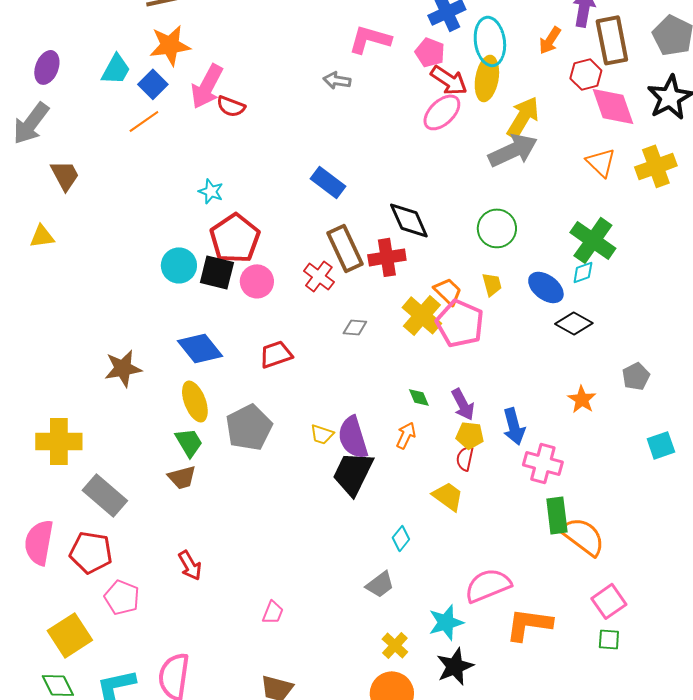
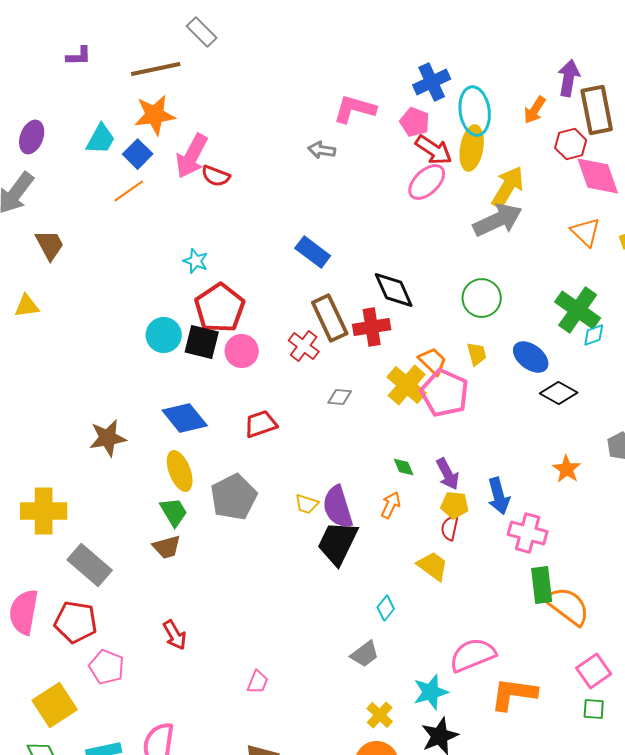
cyan diamond: (583, 272) -> (594, 335), moved

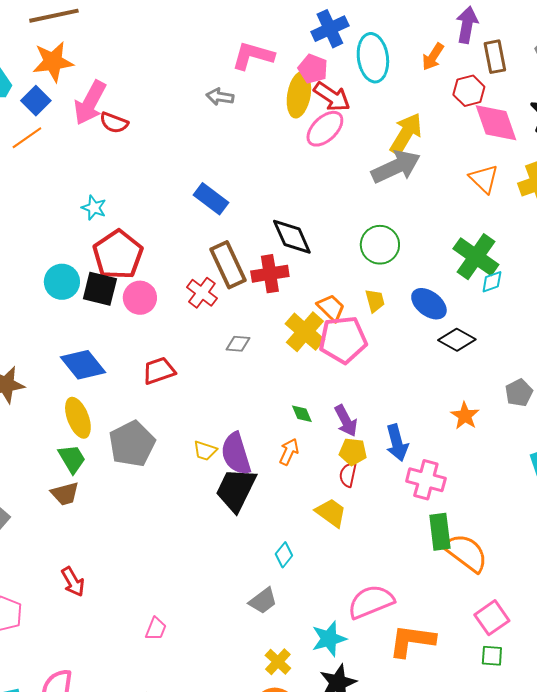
brown rectangle: (597, 110) -> (495, 57), size x0.7
yellow ellipse: (472, 148) -> (299, 95), moved
pink pentagon: (445, 393) -> (343, 340), turned -30

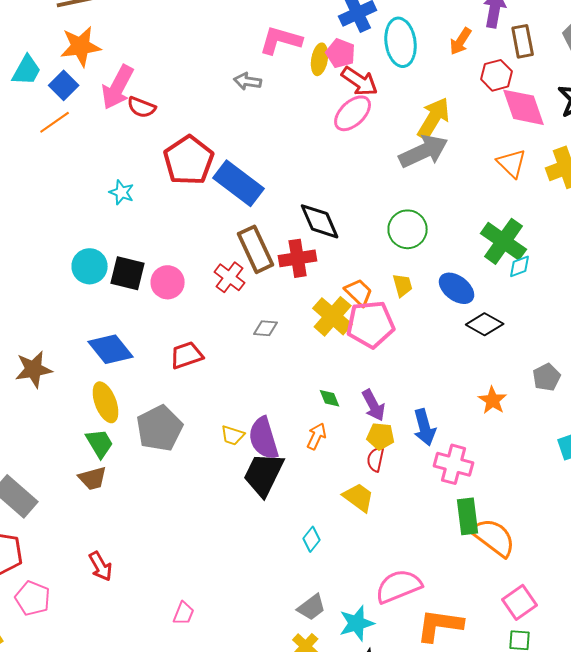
yellow ellipse: (299, 95) -> (320, 59), moved, size x0.7
blue rectangle: (211, 199) -> (239, 183), size x1.4
red pentagon: (118, 255) -> (189, 160), moved
gray trapezoid: (263, 601) -> (312, 607), moved

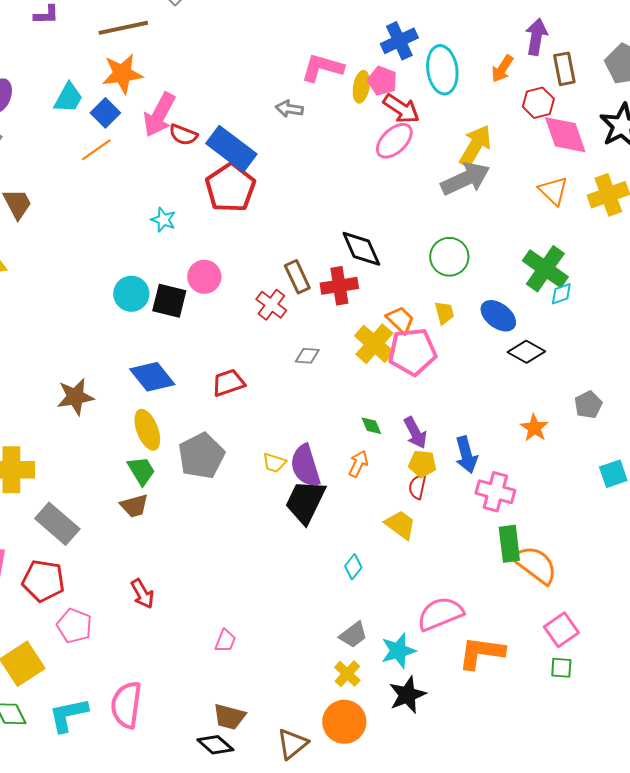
blue rectangle: (239, 183) -> (231, 149), moved
brown rectangle: (256, 249) -> (297, 277), size x0.7
pink circle: (168, 282) -> (204, 277), moved

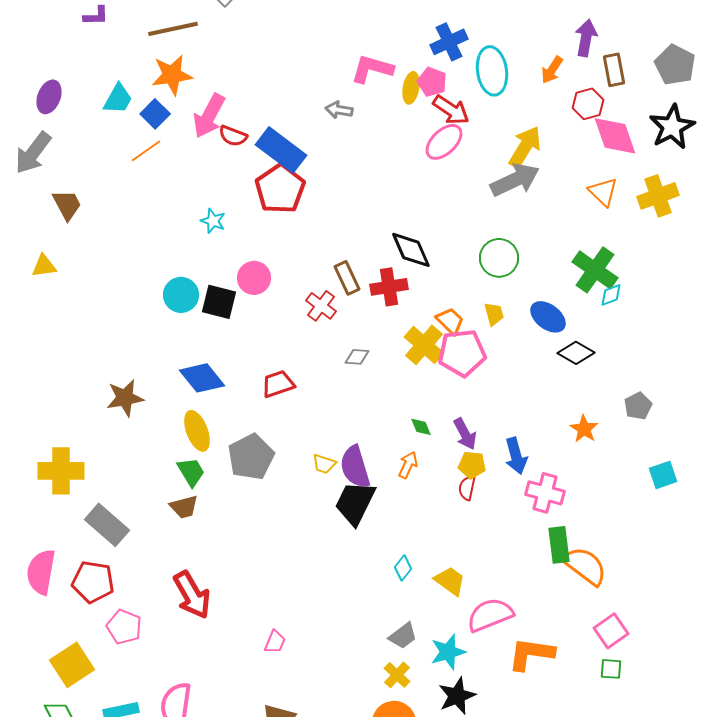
yellow trapezoid: (400, 525) -> (450, 581), moved
red arrow: (142, 594) -> (192, 595), size x1.6

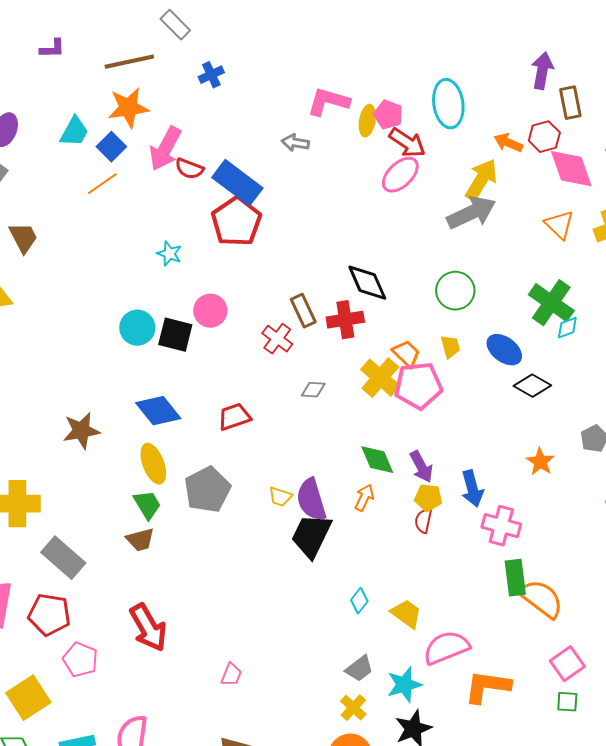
blue cross: (449, 42) -> (211, 75), moved, size x0.7
orange arrow: (552, 70) -> (508, 143), moved, turned 80
green diamond: (421, 427) -> (377, 460), size x1.6

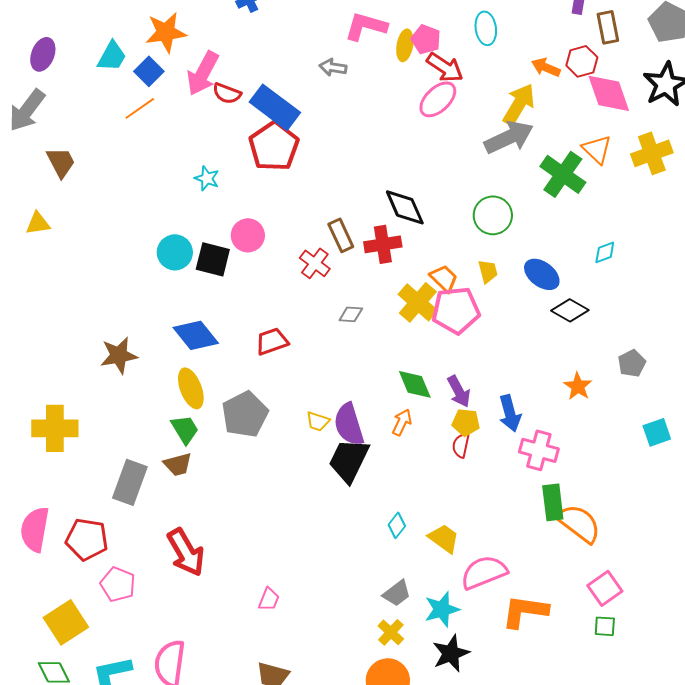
cyan ellipse: (448, 104) -> (486, 28), size x0.7
green cross: (551, 303) -> (563, 174), moved
gray rectangle: (63, 558) -> (130, 482), moved, turned 69

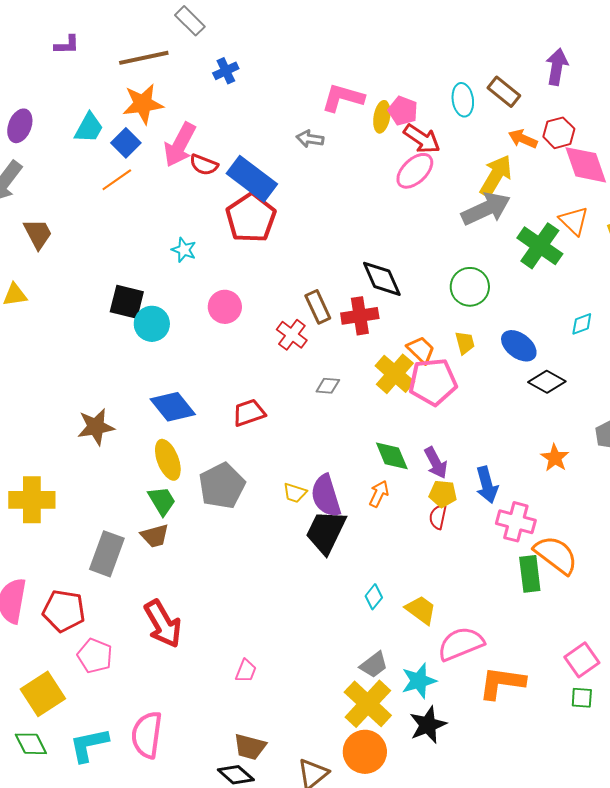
brown rectangle: (608, 27) -> (504, 92), moved, turned -40
black square: (213, 259) -> (127, 302), moved
orange semicircle: (579, 523) -> (556, 555), moved
yellow cross: (391, 632) -> (368, 704), size x1.8

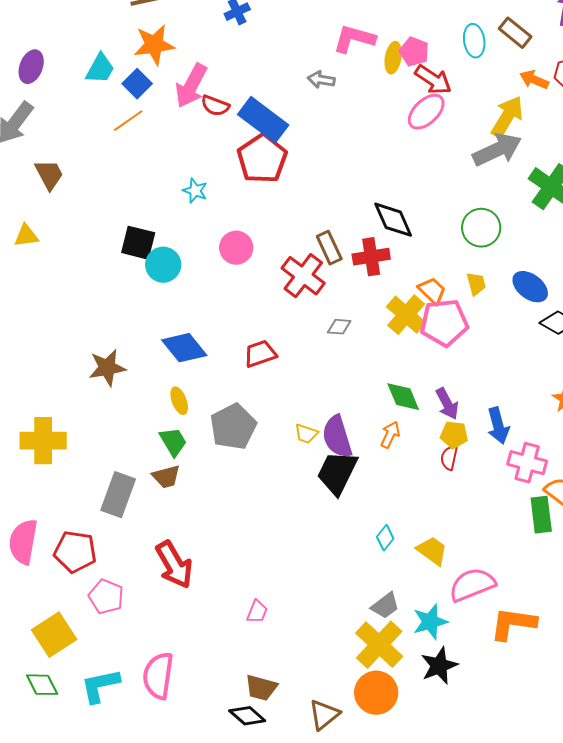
red cross: (292, 335) -> (303, 276), size x1.4
yellow ellipse: (168, 460) -> (179, 401), size x0.7

